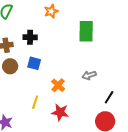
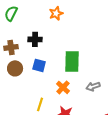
green rectangle: (86, 31) -> (72, 61), moved
gray arrow: (89, 75) -> (93, 86), moved

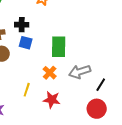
blue square: (39, 65) -> (26, 43), moved
gray arrow: (93, 86) -> (80, 72), size x1.5

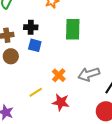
green rectangle: (59, 47) -> (73, 29), moved
yellow line: (27, 90) -> (36, 92), turned 40

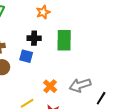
black cross: (31, 27) -> (34, 38), moved

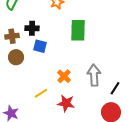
black cross: (34, 38) -> (32, 28), moved
gray arrow: (80, 85) -> (94, 75), turned 105

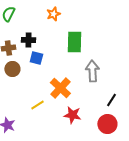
gray arrow: (94, 75) -> (92, 71), moved
orange cross: (64, 76) -> (60, 88), size x1.5
red star: (66, 103) -> (72, 115), moved

